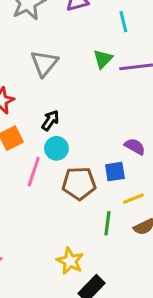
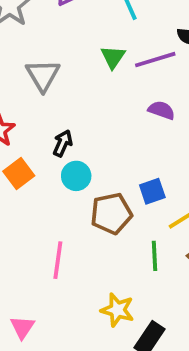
purple semicircle: (135, 147) -> (161, 110), moved
pink line: (34, 172) -> (58, 260), moved

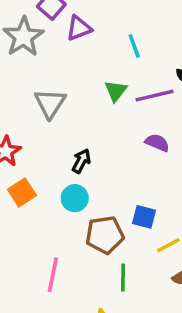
black arrow: (63, 143) -> (81, 161), moved
blue square: (152, 191) -> (144, 217), turned 30
green line: (155, 256) -> (123, 278), moved

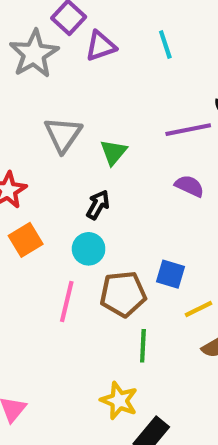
cyan line: (134, 46) -> (165, 45), moved
green triangle: (116, 91) -> (113, 152), moved
pink line: (53, 275) -> (67, 302), moved

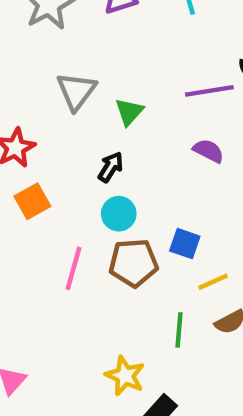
cyan circle: (89, 249) -> (119, 214), moved
green line: (143, 346) -> (179, 330), moved

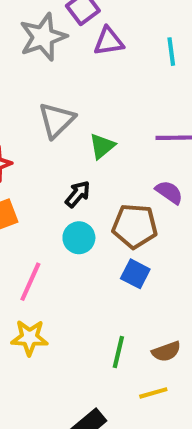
brown pentagon: (133, 263) -> (135, 226), moved
yellow line: (213, 282) -> (153, 393), moved
yellow star: (125, 376) -> (30, 338), moved, turned -30

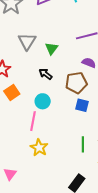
black arrow: (78, 194) -> (46, 74), turned -80
cyan circle: (79, 238) -> (43, 101), moved
yellow star: (30, 338) -> (39, 148), turned -30

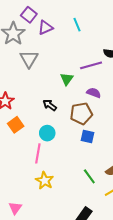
gray triangle: (27, 41) -> (29, 59), moved
green triangle: (52, 48) -> (67, 79), moved
green line: (83, 144) -> (89, 176), turned -35

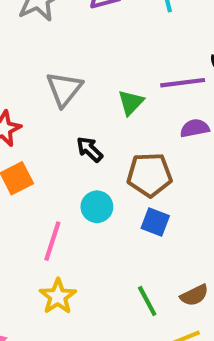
gray triangle: (29, 59) -> (64, 89), moved
purple semicircle: (94, 93) -> (195, 128), moved, turned -40
cyan circle: (47, 133) -> (97, 207), moved

